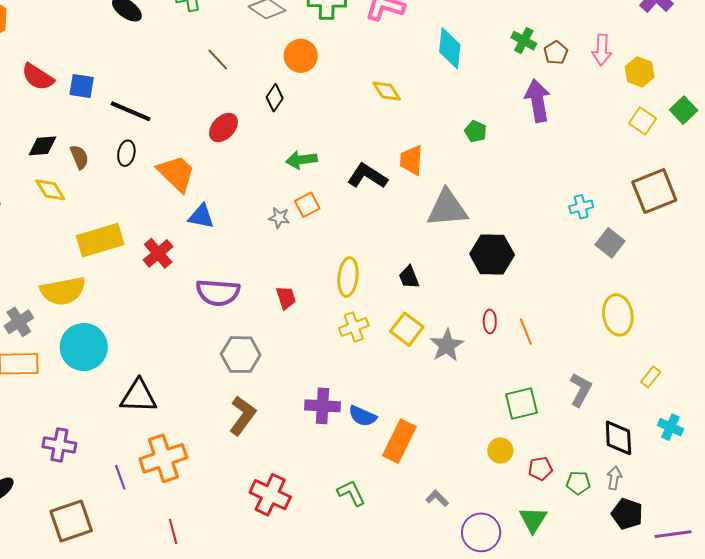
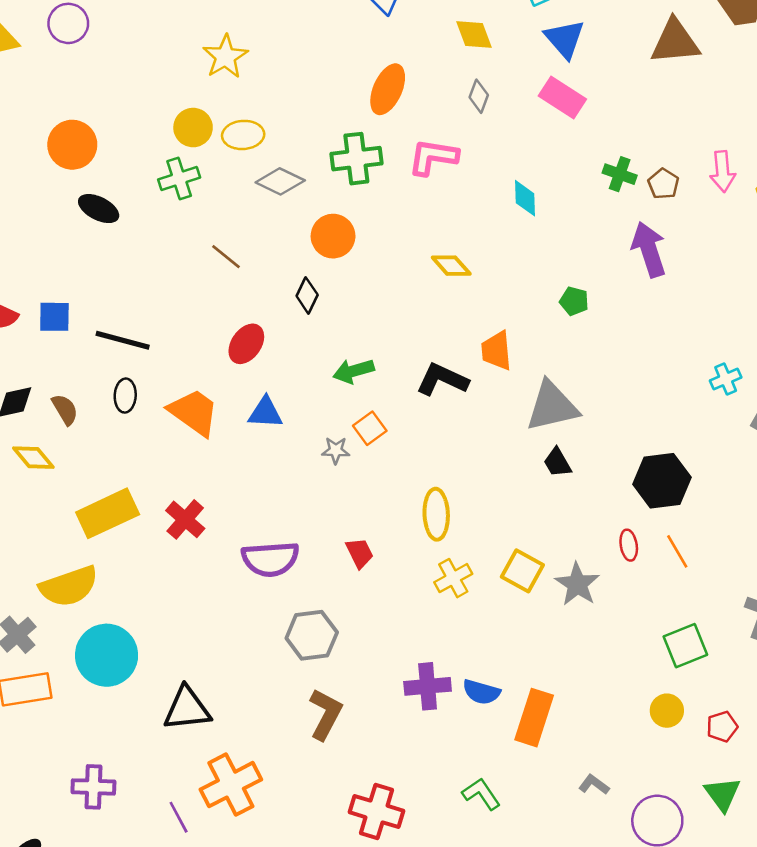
cyan diamond: (450, 48) -> (525, 198), size x0.7
blue triangle: (201, 216) -> (265, 413), moved
black hexagon: (492, 254) -> (662, 481), moved
black trapezoid: (409, 277) -> (557, 463), moved

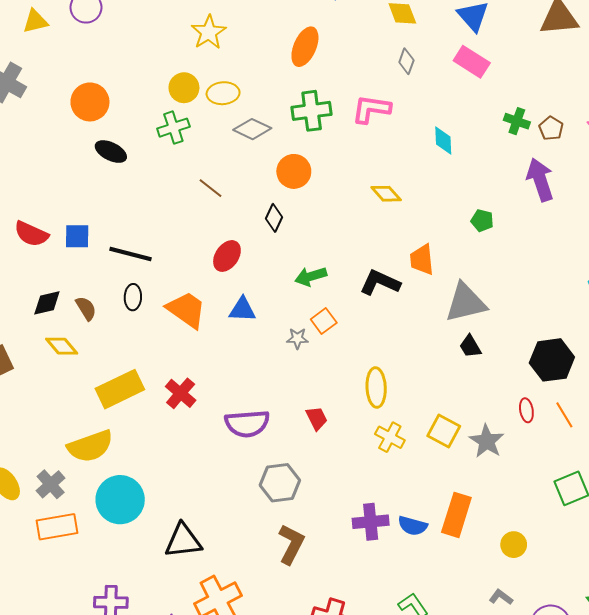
orange ellipse: (388, 89) -> (305, 47), moved
yellow cross: (453, 578) -> (390, 437), turned -32
yellow circle: (667, 711) -> (514, 545), moved
orange rectangle: (534, 718) -> (456, 515), moved

